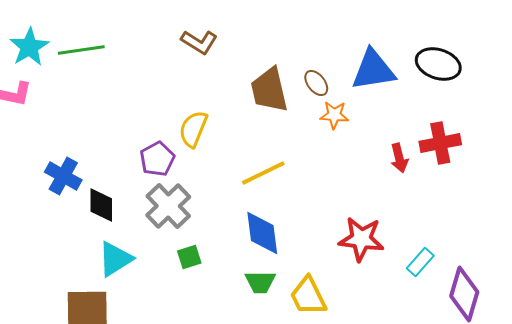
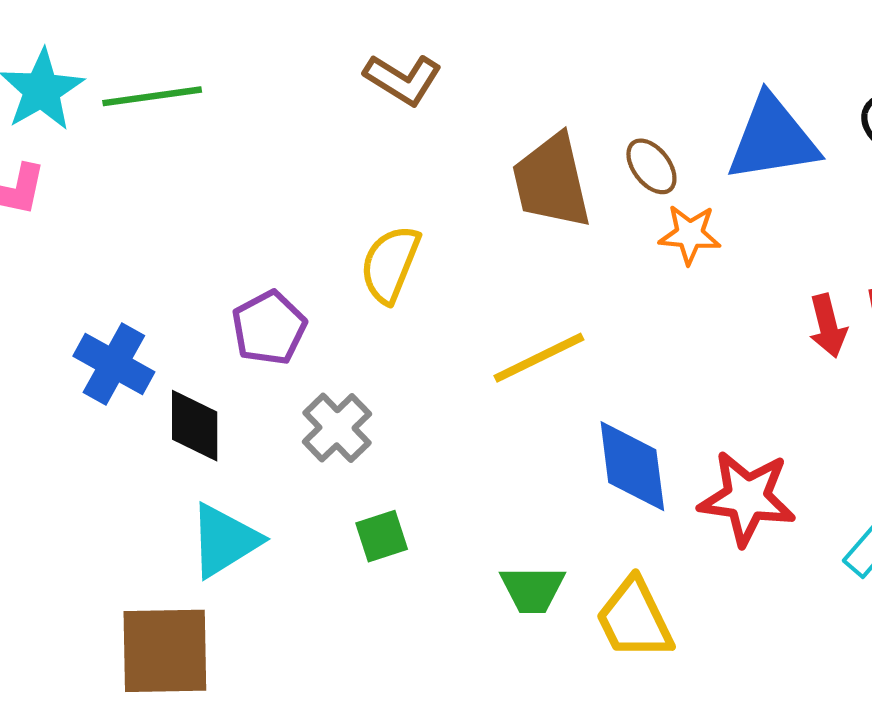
purple pentagon: (157, 159) -> (269, 328), moved
gray cross: (168, 206) -> (337, 428), size x0.7
blue diamond: (262, 233) -> (632, 466), moved

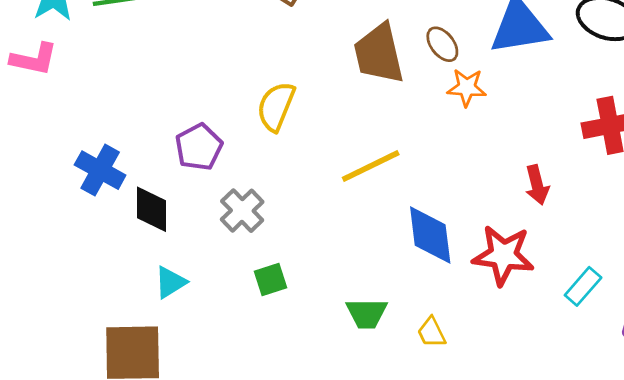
red arrow: (828, 326) -> (537, 185), moved
cyan triangle: (224, 540) -> (170, 282), size x0.7
yellow trapezoid: (634, 619) -> (432, 332), size x0.6

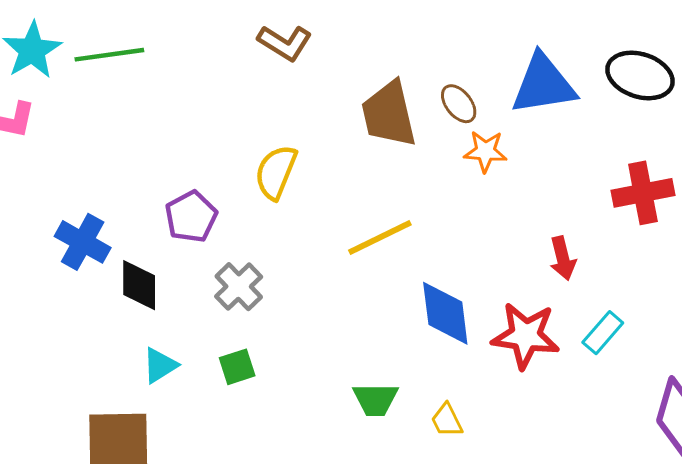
green square: (271, 280) -> (237, 367), moved
cyan rectangle: (583, 286) -> (603, 333), moved

